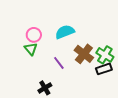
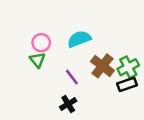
green cross: (105, 55) -> (128, 67), turned 30
black cross: (45, 88) -> (68, 104), moved

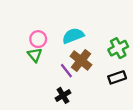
brown cross: (102, 66) -> (81, 60), moved
green cross: (128, 67) -> (118, 48), moved

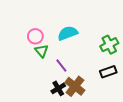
green triangle: (35, 55) -> (42, 51), moved
brown cross: (81, 60) -> (75, 86), moved

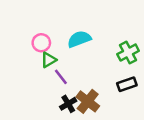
green triangle: (42, 51) -> (49, 60), turned 40
purple line: (61, 65) -> (61, 77), moved

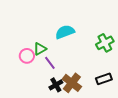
pink circle: (41, 43) -> (27, 56), moved
black rectangle: (127, 84) -> (104, 79), moved

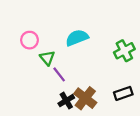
green triangle: (40, 49) -> (47, 58), turned -40
pink circle: (27, 56) -> (29, 40), moved

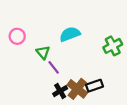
pink circle: (29, 40) -> (17, 36), moved
black rectangle: (123, 93) -> (94, 86), moved

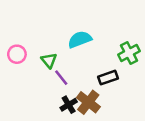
pink circle: (17, 36) -> (17, 54), moved
black rectangle: (94, 86) -> (108, 78), moved

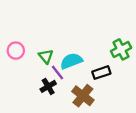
cyan semicircle: (80, 39) -> (71, 61), moved
black cross: (69, 105) -> (48, 86), moved

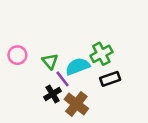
green cross: (121, 49) -> (101, 54), moved
brown cross: (83, 96) -> (76, 104), moved

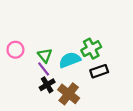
purple line: (63, 79) -> (44, 69), moved

